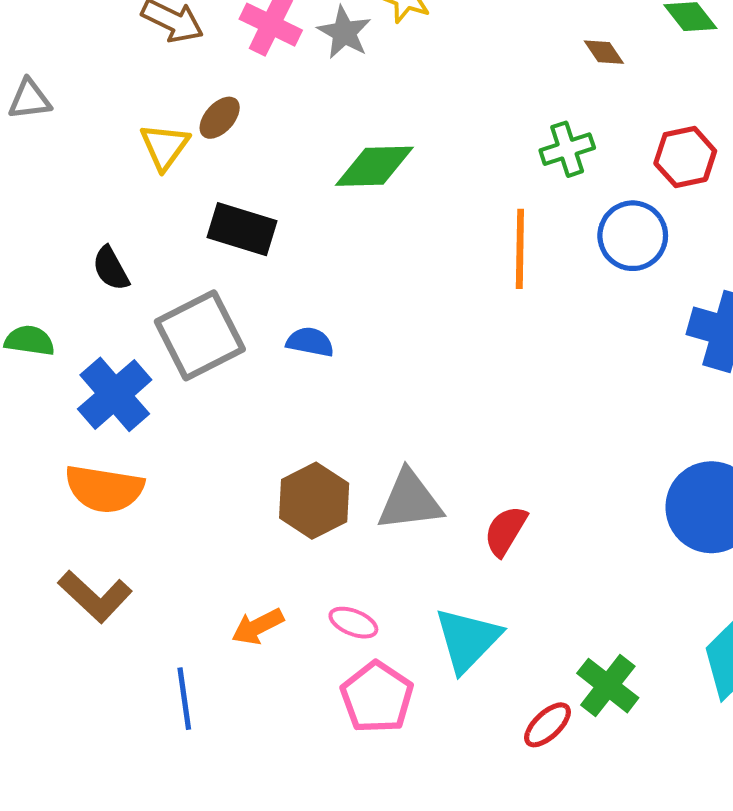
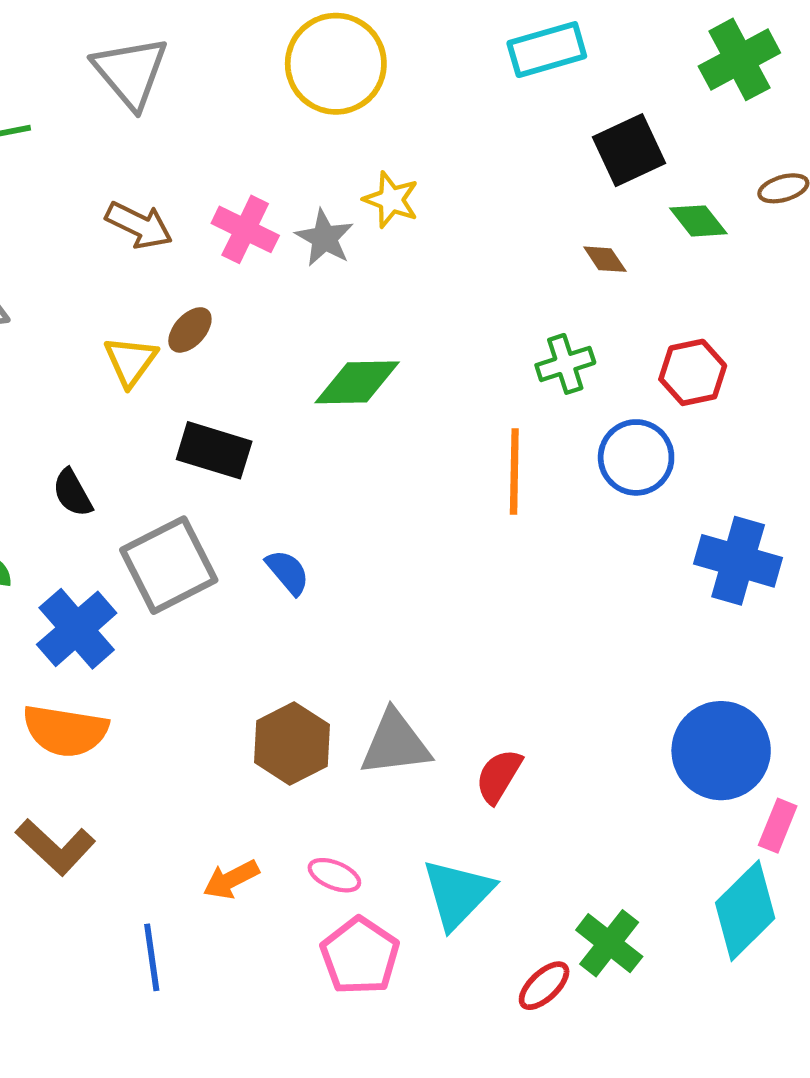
blue semicircle: (310, 342) -> (288, 572), turned 39

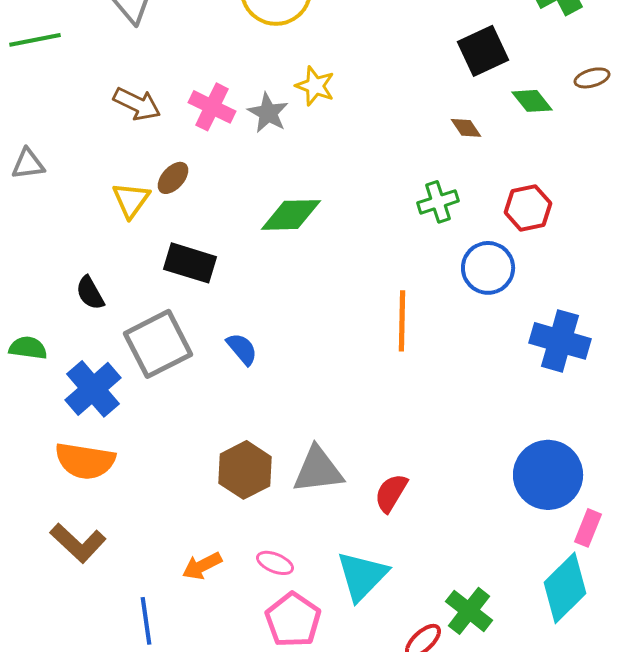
orange line: (514, 472) -> (402, 321), moved

